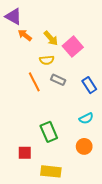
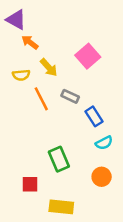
yellow arrow: (51, 38) -> (49, 67), moved
yellow semicircle: (47, 60) -> (21, 75), moved
blue rectangle: (89, 85) -> (94, 116), moved

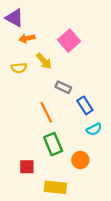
orange arrow: (30, 42) -> (27, 38), turned -49
pink square: (88, 56) -> (69, 41), moved
orange line: (41, 99) -> (46, 112), moved
orange circle: (102, 177) -> (80, 160), moved

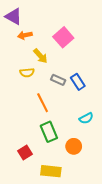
yellow semicircle: (19, 68) -> (27, 73), moved
blue rectangle: (85, 105) -> (78, 82), moved
red square: (27, 167) -> (25, 153), turned -32

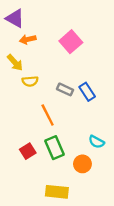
yellow arrow: (40, 56) -> (15, 63), moved
cyan semicircle: (86, 118) -> (96, 142), moved, turned 56
red square: (25, 153) -> (28, 151), moved

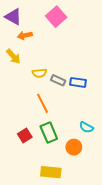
pink square: (71, 42) -> (56, 17), moved
yellow semicircle: (30, 81) -> (39, 73), moved
blue rectangle: (87, 92) -> (78, 82), turned -49

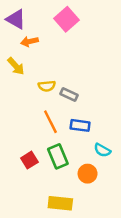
blue rectangle: (78, 82) -> (80, 125), moved

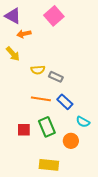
orange line: (50, 122) -> (41, 99), turned -54
blue rectangle: (80, 125) -> (65, 102), turned 35
red square: (29, 160) -> (24, 130), turned 32

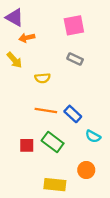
pink square: (54, 16) -> (74, 25), moved, turned 30
gray rectangle: (56, 77) -> (75, 59), moved
green rectangle: (47, 127) -> (53, 142), turned -30
orange circle: (71, 141) -> (86, 170), moved

